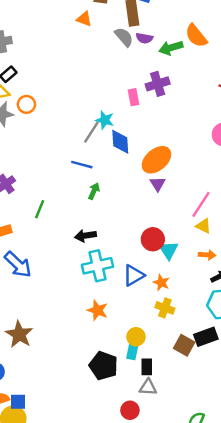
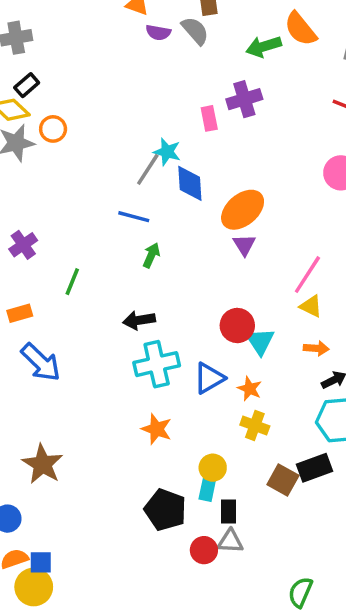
purple semicircle: (144, 38) -> (158, 32), moved
red circle: (130, 410) -> (204, 550), moved

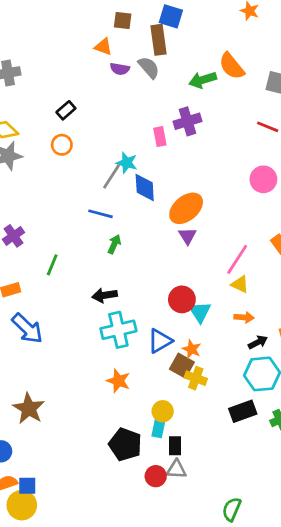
black rectangle: (27, 85) -> (66, 110), moved
orange circle: (53, 129) -> (62, 145), moved
brown square: (283, 480) -> (182, 366), moved

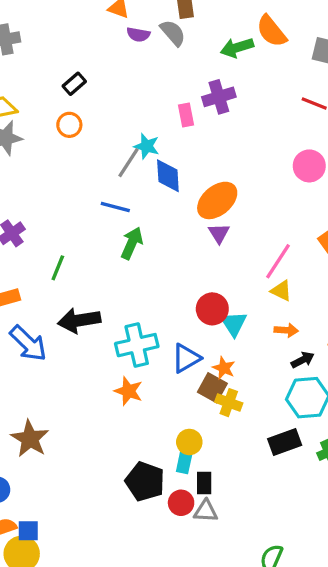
green arrow: (114, 244) -> (132, 243), size x1.4
black arrow: (105, 295) -> (79, 320), moved, size x1.4
orange star: (118, 381) -> (128, 391), moved
red circle: (156, 476) -> (181, 503), moved

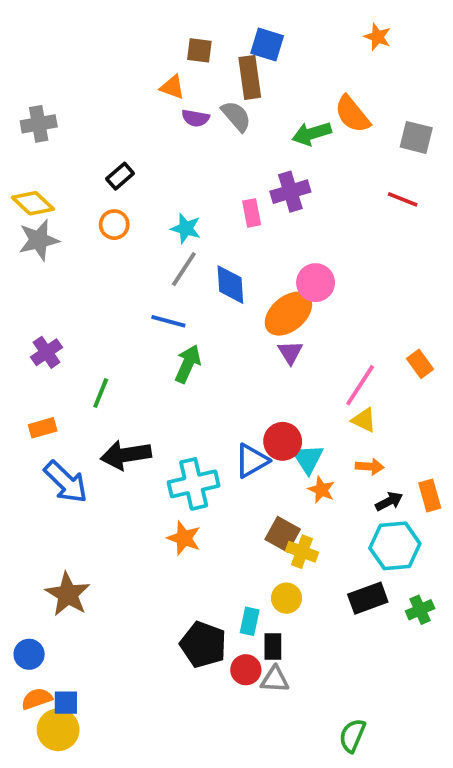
cyan star: (147, 146) -> (186, 228), moved
pink circle: (309, 166) -> (316, 283), moved
blue triangle: (186, 358) -> (252, 461), moved
orange star: (224, 368) -> (321, 490), moved
yellow circle: (189, 442) -> (286, 598), moved

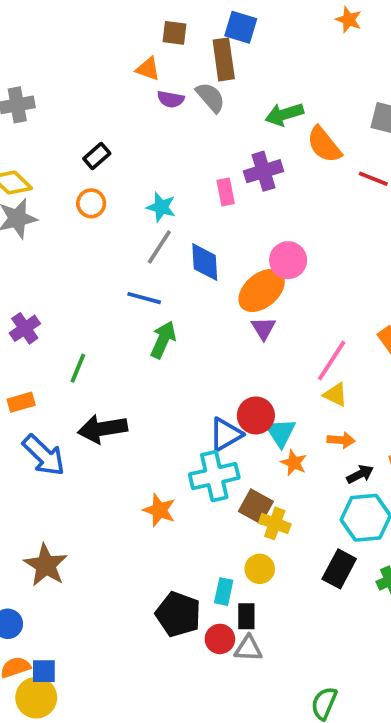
orange semicircle: (352, 114) -> (324, 145), moved
cyan cross: (194, 484) -> (214, 476), moved
black rectangle: (368, 598) -> (339, 569), turned -42

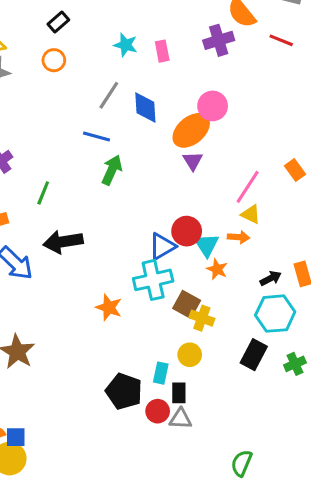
purple cross: (263, 171) -> (219, 40), moved
cyan star: (161, 207) -> (126, 45), moved
orange arrow: (341, 440) -> (239, 237), moved

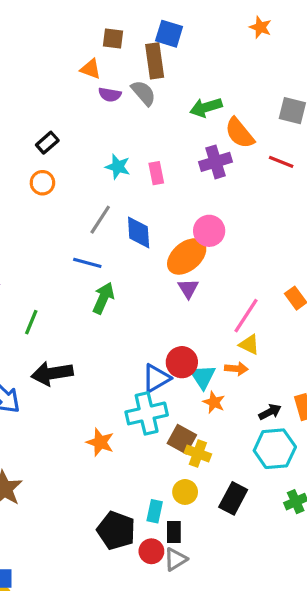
black rectangle: (254, 355) -> (233, 498), moved
gray triangle: (181, 419) -> (175, 559), turned -35

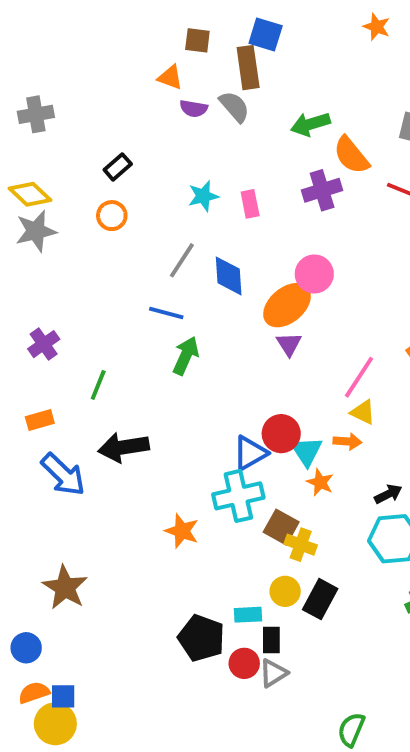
cyan star: (118, 167) -> (203, 196), turned -30
black rectangle: (233, 498) -> (320, 599), moved
cyan rectangle: (155, 511) -> (248, 615), turned 75

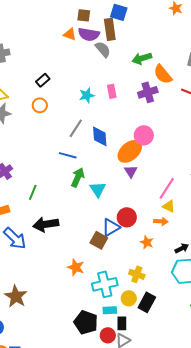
purple semicircle: (194, 108) -> (89, 34), moved, size x1.5
pink rectangle: (250, 204) -> (112, 91), moved
cyan triangle: (306, 451) -> (98, 189), moved
cyan cross: (238, 496) -> (105, 284), moved
brown square: (281, 527) -> (99, 240), moved

